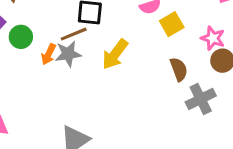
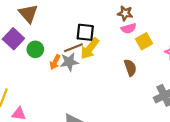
yellow arrow: (115, 54) -> (90, 49), moved
brown semicircle: (179, 69) -> (130, 68), moved

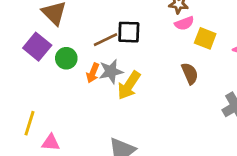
yellow square: (144, 41) -> (205, 38), turned -35
brown line: (73, 48) -> (106, 40), moved
yellow arrow: (90, 49) -> (129, 85), moved

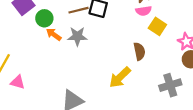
orange arrow: (93, 73) -> (54, 34), moved, turned 91
yellow arrow: (129, 85) -> (120, 77), moved

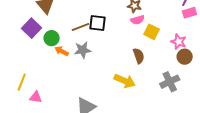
yellow arrow: (120, 77) -> (125, 81), turned -105

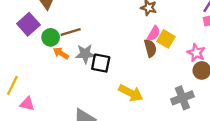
pink semicircle: (137, 20) -> (154, 33), moved, turned -48
black square: (97, 23) -> (101, 63), moved
brown line: (80, 27) -> (71, 32), moved
brown semicircle: (139, 56) -> (150, 48), moved

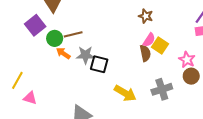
gray cross: (182, 98) -> (162, 89), moved

